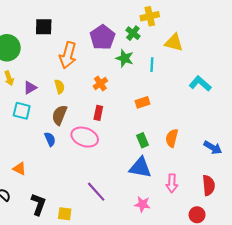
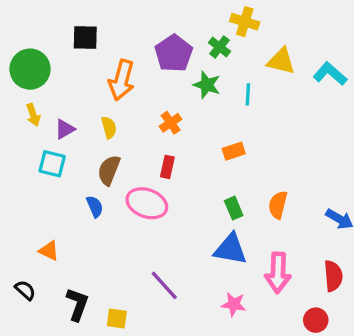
yellow cross: (150, 16) -> (245, 22), turned 30
cyan L-shape: (200, 83) -> (330, 74), moved
pink arrow: (172, 183) -> (278, 273), size x1.4

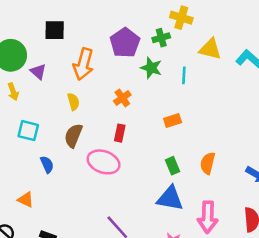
green cross: (219, 47) -> (161, 38), turned 36
purple triangle: (65, 129) -> (38, 72), moved, turned -48
blue semicircle: (95, 206) -> (47, 164), moved

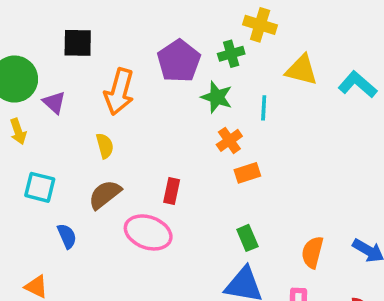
orange cross: (122, 98) -> (229, 140), moved
brown semicircle: (73, 136) -> (105, 195), turned 30
orange semicircle: (208, 163) -> (312, 252), moved

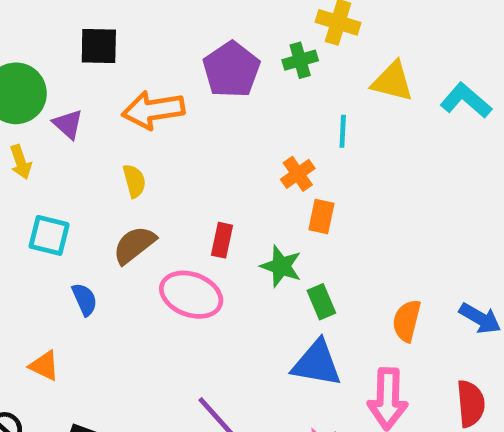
orange arrow: (119, 92) -> (153, 110), turned 66
green star: (217, 97) -> (281, 266), moved
orange rectangle: (247, 173) -> (321, 216), turned -60

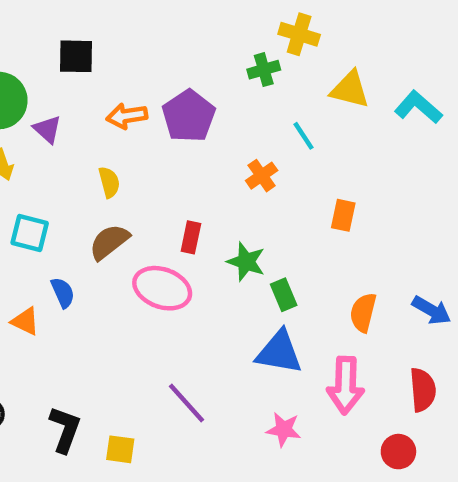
purple pentagon: (231, 70) -> (189, 116), moved
orange arrow: (153, 110) -> (127, 116), size x0.7
cyan line: (343, 131) -> (303, 136), turned -36
orange rectangle: (321, 216) -> (343, 215), moved
orange triangle: (44, 366) -> (25, 321), moved

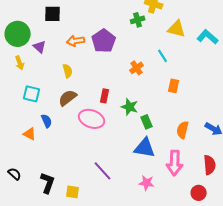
cyan line: (303, 136) -> (163, 56), moved

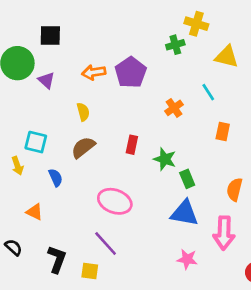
black square: (53, 14) -> (50, 36), moved
yellow arrow: (20, 63) -> (17, 166), moved
pink ellipse: (92, 119) -> (115, 201), moved
orange triangle: (30, 134) -> (35, 212), moved
purple line: (103, 171) -> (106, 243), moved

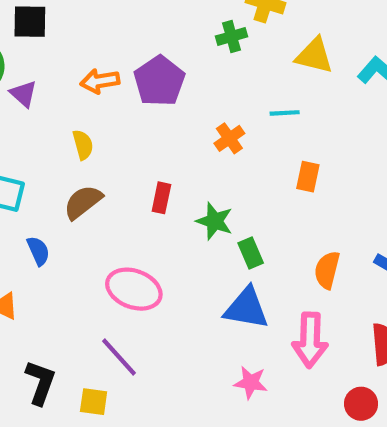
cyan line: (208, 92) -> (285, 113), turned -60

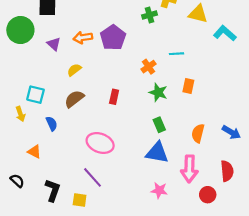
yellow triangle: (314, 56) -> (198, 14), moved
purple triangle: (23, 94) -> (54, 44), moved
yellow semicircle: (83, 145) -> (74, 70), turned -112
green star: (215, 221) -> (158, 92), moved
red circle: (361, 404) -> (208, 195), moved

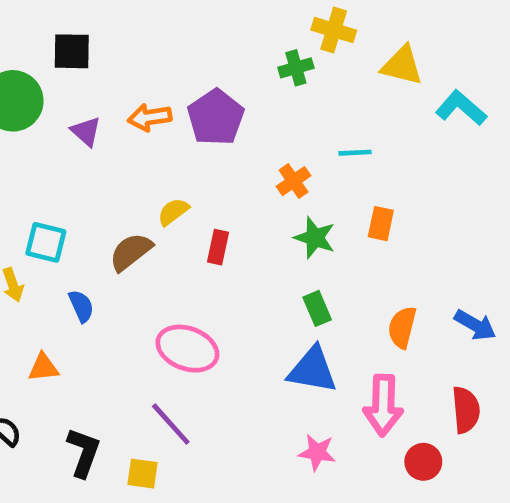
yellow semicircle: (74, 70) -> (173, 212), moved
orange triangle: (34, 152) -> (43, 367), turned -32

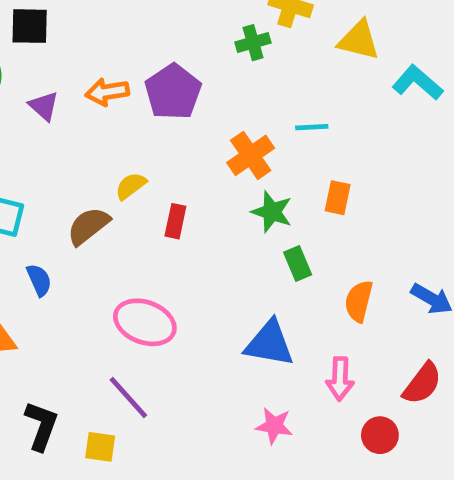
orange cross: (294, 181) -> (251, 155), size x1.4
green rectangle: (317, 308) -> (298, 264), moved
pink arrow: (383, 405) -> (340, 379), size x0.7
red semicircle: (466, 410) -> (422, 383), turned 42

